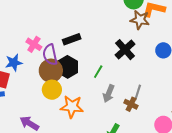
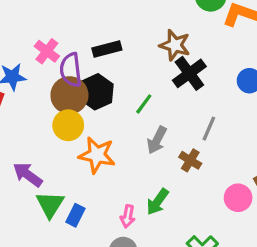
brown star: (140, 20) -> (175, 45), moved
gray line: (138, 92) -> (209, 129), moved

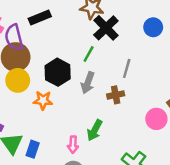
black hexagon: (96, 92) -> (58, 72), moved
green line: (144, 104) -> (89, 54), moved
orange star: (97, 155) -> (43, 100), size x0.7
brown cross: (190, 160) -> (116, 95), turned -35

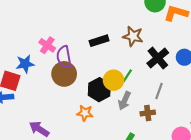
black rectangle: (40, 17) -> (99, 41), moved
black cross: (106, 28) -> (158, 58), moved
yellow circle: (18, 80) -> (114, 80), moved

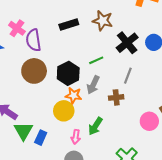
brown circle: (64, 74) -> (34, 71), moved
green line: (127, 76) -> (96, 60), turned 32
yellow circle: (114, 80) -> (64, 111), moved
orange star: (85, 113) -> (74, 95), moved

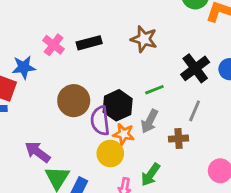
brown star: (103, 21) -> (144, 39), moved
black rectangle: (69, 25) -> (89, 43), moved
purple semicircle: (33, 40) -> (100, 121), moved

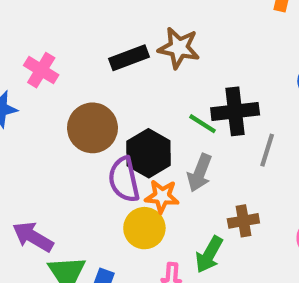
black rectangle: (89, 43) -> (129, 58), moved
black cross: (195, 68) -> (235, 111), moved, turned 36
green line: (154, 90) -> (202, 124), turned 60
brown circle: (74, 101) -> (92, 128), moved
brown cross: (179, 139) -> (243, 221), moved

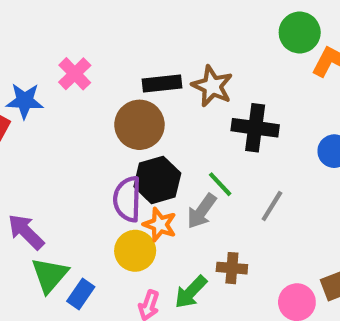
black cross: (235, 111) -> (255, 128), moved
green line: (202, 124) -> (220, 184), moved
brown circle: (92, 128) -> (139, 125), moved

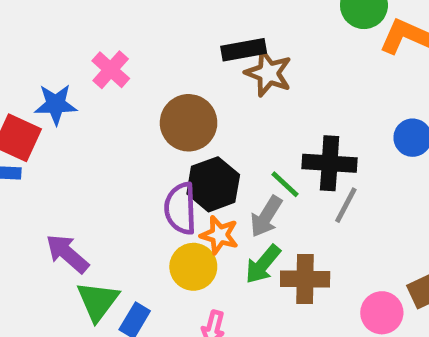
black rectangle: (162, 84) -> (244, 50), moved
black cross: (255, 128) -> (330, 163), moved
brown cross: (232, 268) -> (305, 279), size x1.4
green arrow: (191, 292) -> (263, 264), moved

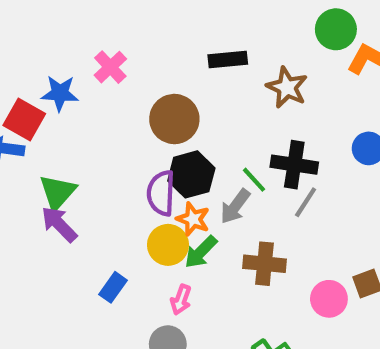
brown star: (268, 73) -> (287, 87), moved
green arrow: (263, 264) -> (201, 252), moved
green triangle: (98, 301) -> (58, 192), moved

